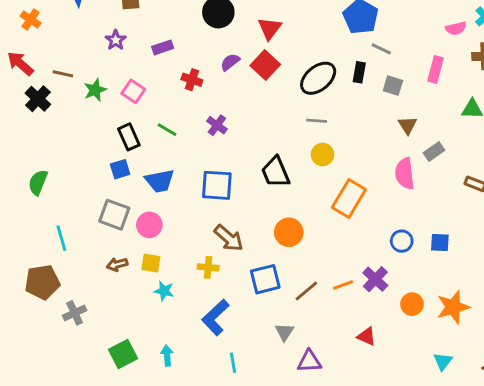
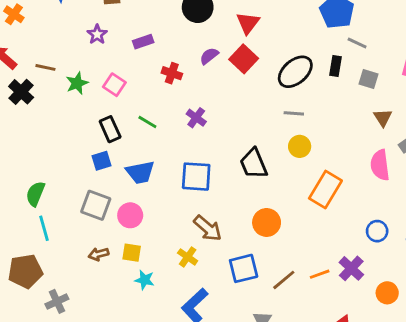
green semicircle: (38, 182) -> (35, 194), moved
yellow cross: (208, 267) -> (188, 257), turned 30

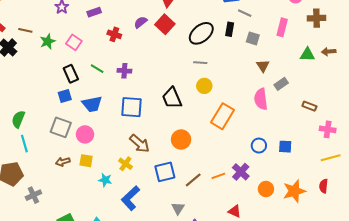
purple cross: (196, 118) -> (124, 71), moved, turned -32
cyan star: (145, 280) -> (105, 180), moved

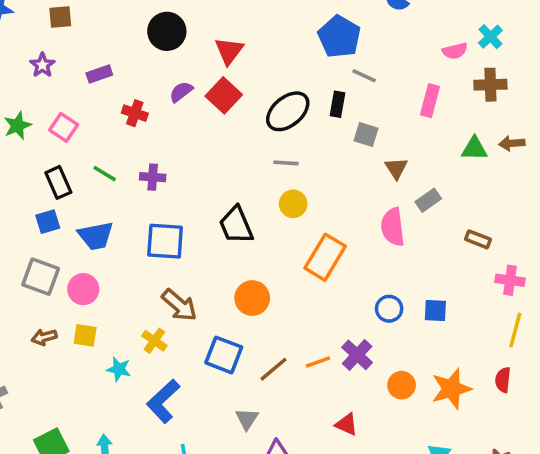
gray square: (253, 38) -> (366, 134), moved
yellow line: (331, 158) -> (515, 330), turned -60
blue square: (165, 172) -> (224, 355), turned 35

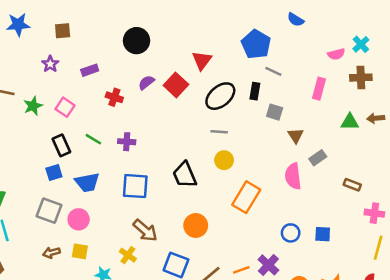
red triangle: (229, 51) -> (202, 60), moved

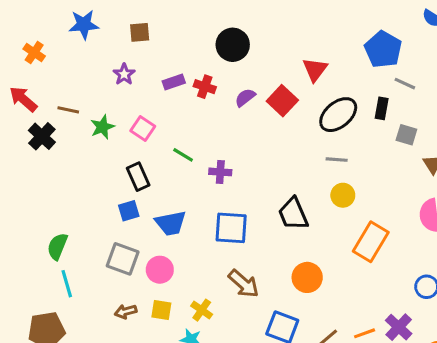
red cross: (114, 97) -> (205, 87), moved
green line: (93, 139) -> (183, 155), moved
yellow cross: (128, 255) -> (202, 310), moved

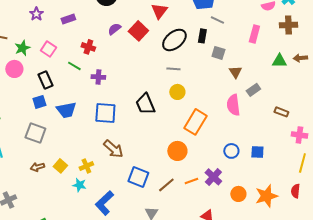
red cross: (205, 87) -> (88, 47), moved
pink circle: (160, 270) -> (14, 69), moved
orange circle: (307, 277) -> (177, 151), moved
yellow square: (161, 310) -> (60, 166), turned 32
yellow cross: (202, 310) -> (86, 166), turned 32

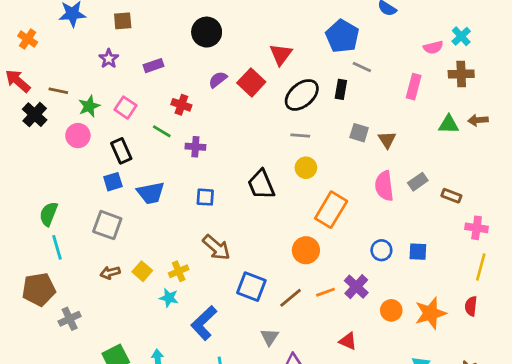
gray square: (218, 53) -> (359, 133), moved
gray rectangle: (253, 90) -> (418, 182), moved
blue square: (105, 113) -> (205, 197), size x0.6

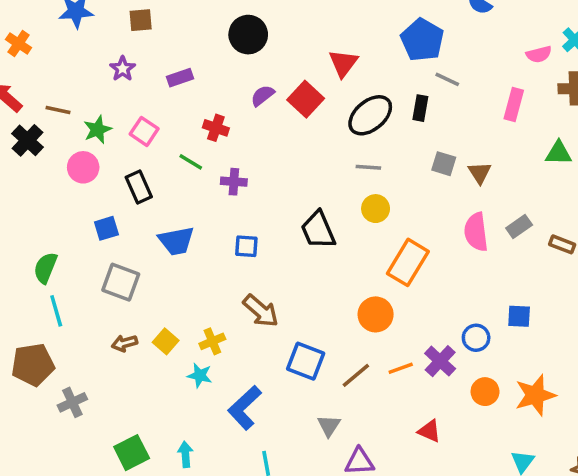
blue square: (113, 182) -> (106, 228), moved
blue circle: (381, 250) -> (476, 338), moved

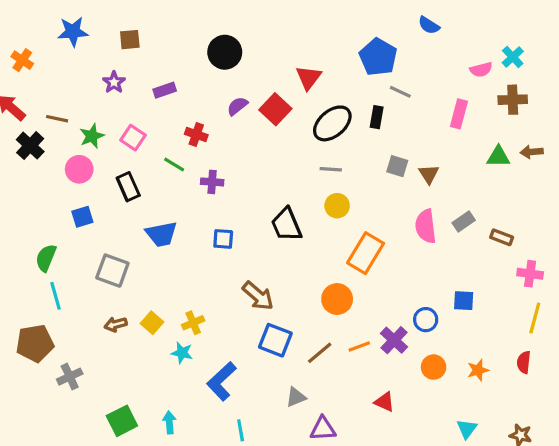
blue square: (106, 228) -> (82, 217), moved
brown arrow: (261, 311) -> (258, 296), moved
orange star: (535, 395) -> (478, 370), size x0.6
gray triangle: (329, 426) -> (296, 397), turned 35

